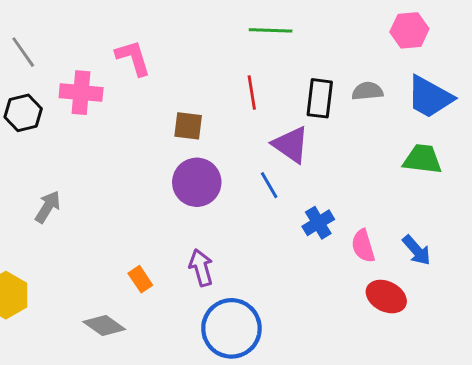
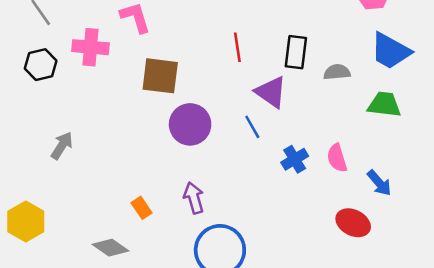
gray semicircle: (367, 91) -> (337, 72), moved
brown square: (188, 126) -> (160, 76), moved, size x1.5
pink semicircle: (363, 246) -> (337, 158), moved

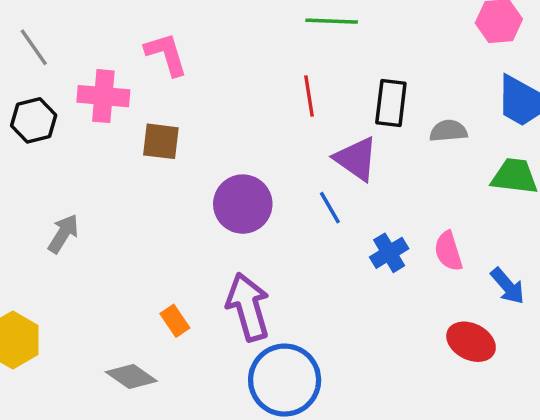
brown square: (160, 76) -> (161, 141), moved, size x0.7
purple arrow: (194, 198) -> (248, 307), size x1.5

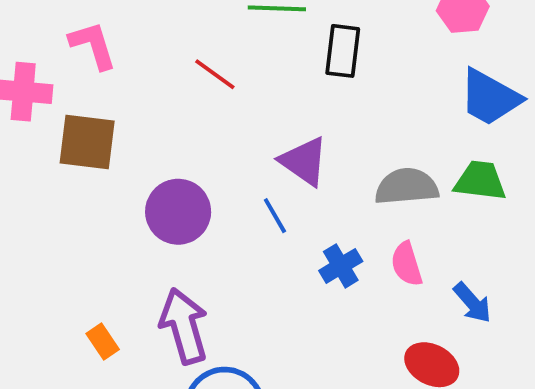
red line: (309, 96) -> (215, 74), moved, turned -45
black rectangle: (391, 103) -> (343, 51), moved
gray semicircle: (448, 131) -> (407, 187), moved, size x1.5
brown square: (161, 141) -> (87, 142), size x1.4

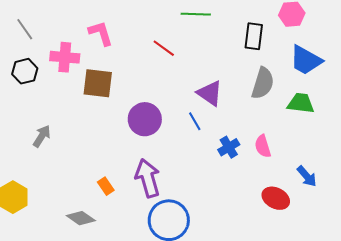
black rectangle: (343, 51) -> (254, 36), moved
gray semicircle: (407, 187) -> (263, 83), moved, turned 112
blue arrow: (472, 303) -> (307, 176), moved

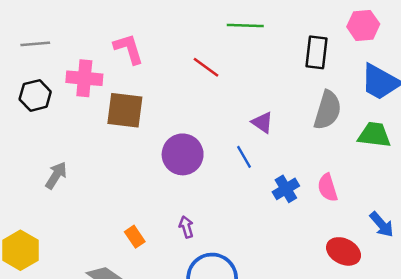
gray line: (25, 29) -> (35, 44), turned -60
purple triangle: (210, 93) -> (262, 122), size x0.7
purple arrow: (148, 178) -> (186, 227), size x0.5

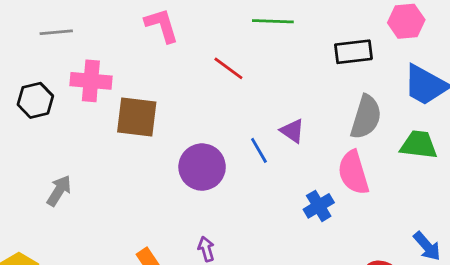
gray line: (35, 44) -> (56, 32), moved
pink L-shape: (129, 49) -> (162, 25), moved
black rectangle: (317, 52) -> (353, 52), turned 76
blue line: (244, 157) -> (259, 150), moved
pink semicircle: (328, 188) -> (353, 173), moved, size x1.4

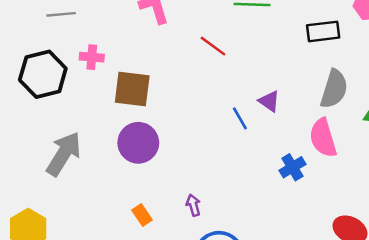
pink cross: (91, 81) -> (92, 57), size x0.7
black hexagon: (35, 100) -> (43, 74), size x1.5
purple circle: (202, 167) -> (138, 143), moved
gray arrow: (59, 191) -> (64, 154), size x1.6

